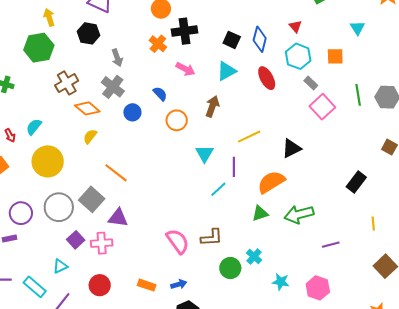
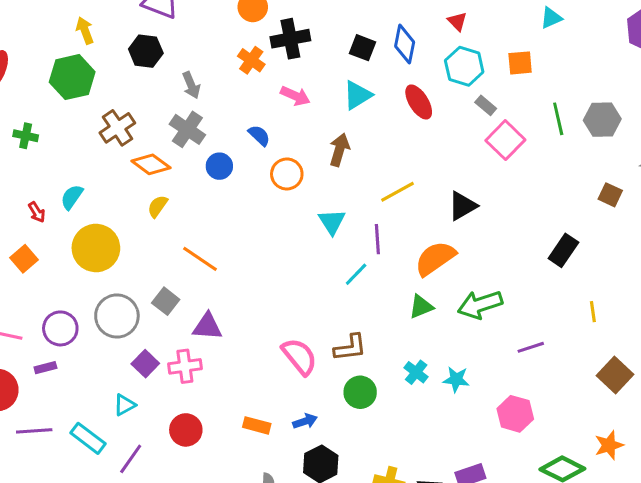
cyan triangle: (357, 28) -> (551, 18), turned 42
gray square: (92, 199) -> (166, 301), size x0.7
green circle: (230, 268) -> (360, 392), moved
cyan star: (281, 282) -> (456, 379), moved

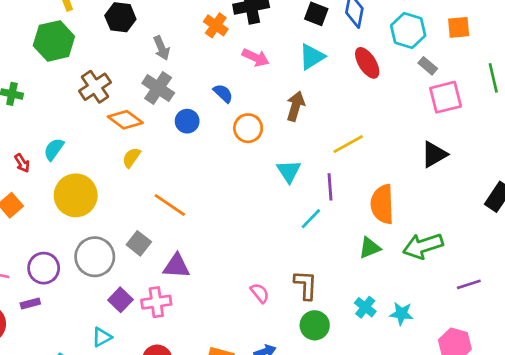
pink square: (505, 140) -> (446, 97), turned 32
black triangle: (462, 206) -> (434, 154), moved
orange semicircle: (435, 258) -> (382, 204), turned -57
brown L-shape: (350, 348) -> (306, 285), turned -80
pink semicircle: (299, 356) -> (260, 293), size x0.6

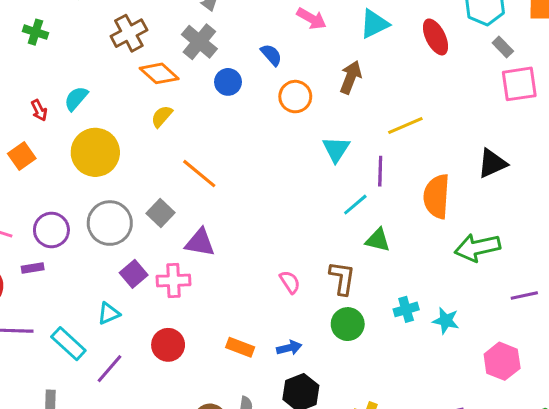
black triangle: (434, 154) -> (492, 163), moved
green triangle: (370, 248) -> (378, 240), moved, turned 30
cyan cross: (365, 307) -> (406, 309), turned 30

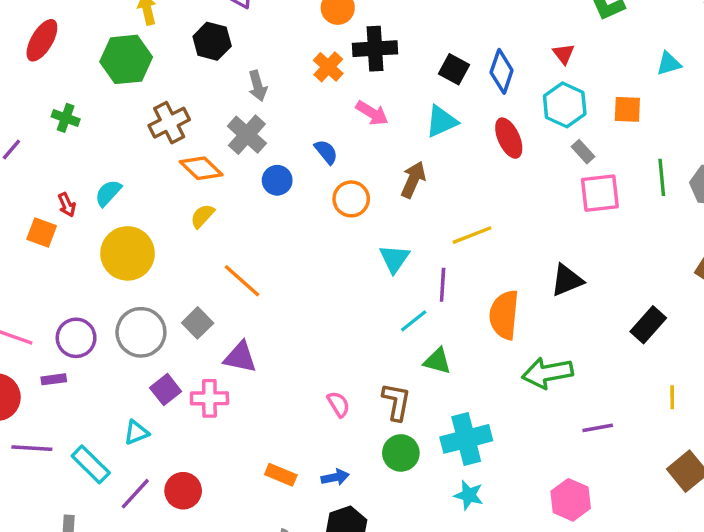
orange square: (22, 156) -> (42, 233), moved, turned -36
cyan cross: (406, 309) -> (466, 439), size x1.8
cyan star: (446, 321) -> (469, 495), moved
red circle: (168, 345) -> (183, 491), moved

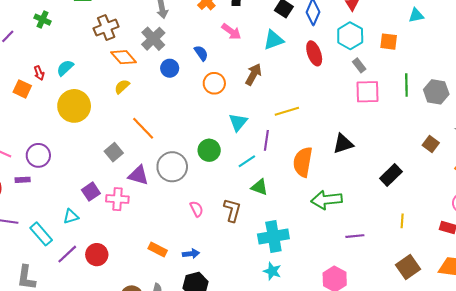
gray circle: (141, 332) -> (172, 167), moved
green circle: (401, 453) -> (209, 150), moved

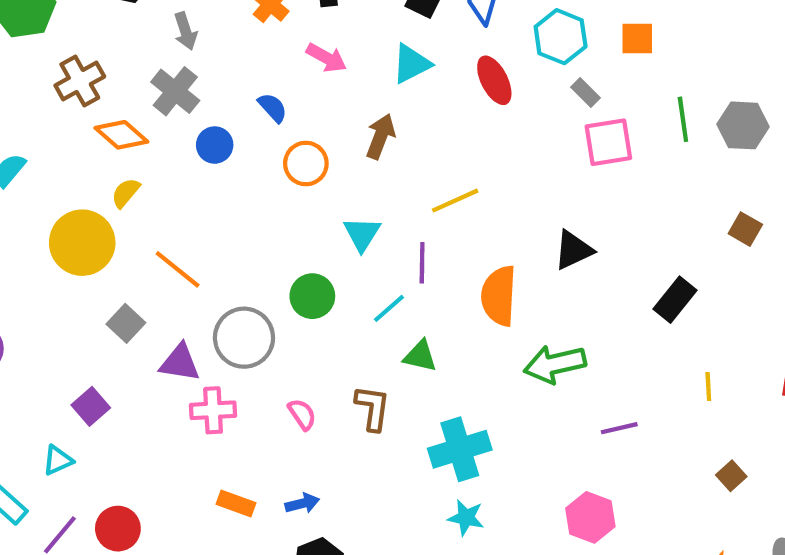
yellow circle: (74, 106) -> (82, 243), moved
pink cross: (117, 199) -> (213, 410), moved
brown square: (408, 267) -> (731, 476), size x0.6

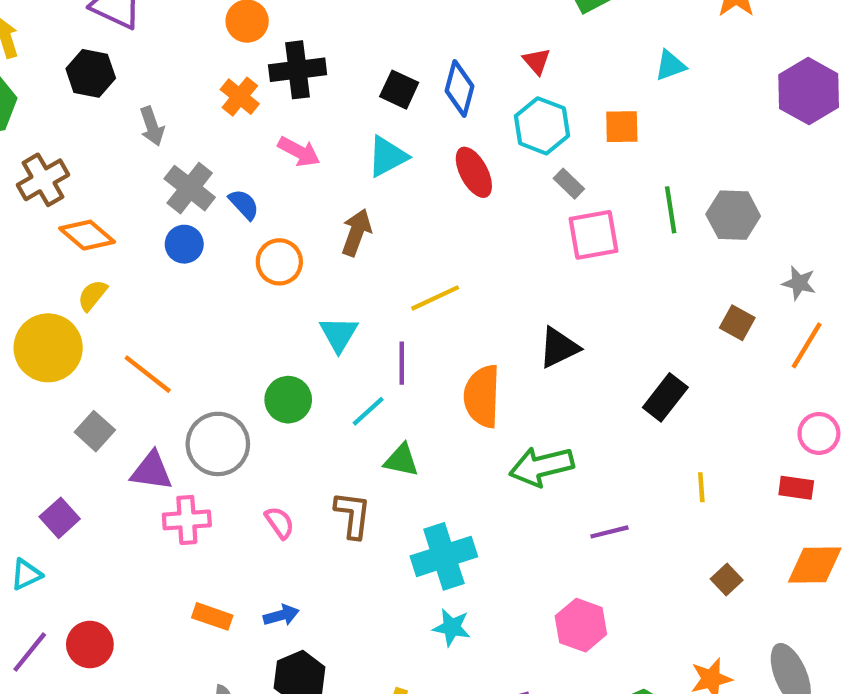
gray cross: (175, 91) -> (190, 188), moved

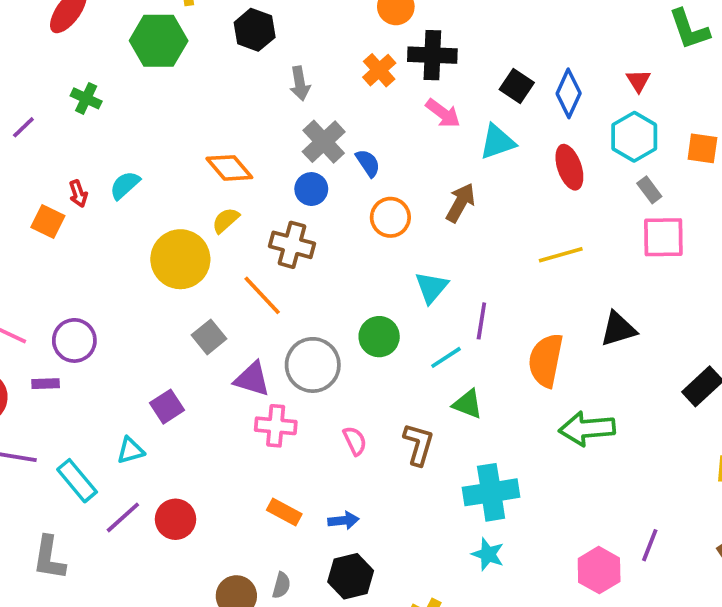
pink arrow: (299, 152) -> (443, 113), moved
brown cross: (43, 180) -> (292, 245), moved, turned 36
yellow line: (435, 298) -> (561, 255), moved
purple line: (609, 532) -> (650, 545), moved, turned -64

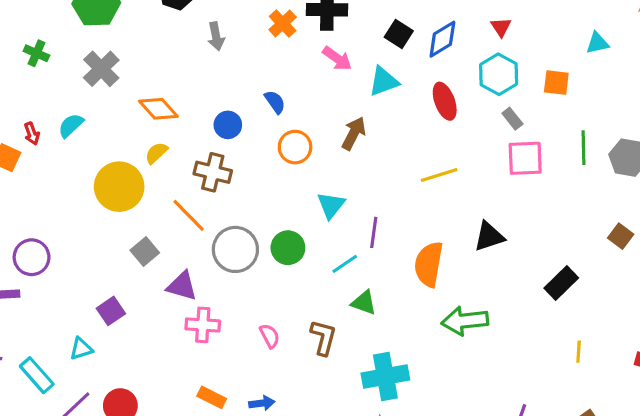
blue diamond: (569, 93) -> (442, 39), turned 36
gray cross: (324, 142) -> (101, 69), moved
gray circle: (313, 365) -> (235, 249), moved

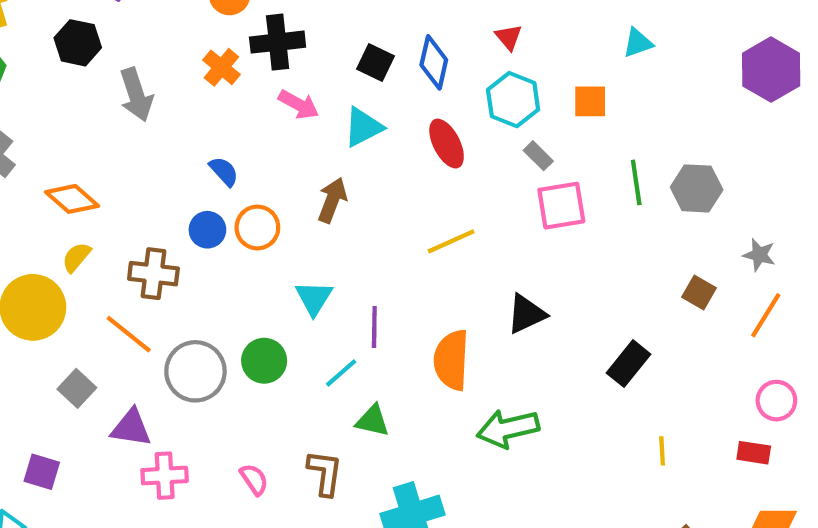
gray arrow: (216, 36) -> (136, 95), size x1.4
blue diamond: (442, 39) -> (434, 62), turned -39
blue circle: (228, 125) -> (207, 230), moved
purple square: (111, 311) -> (42, 472), turned -32

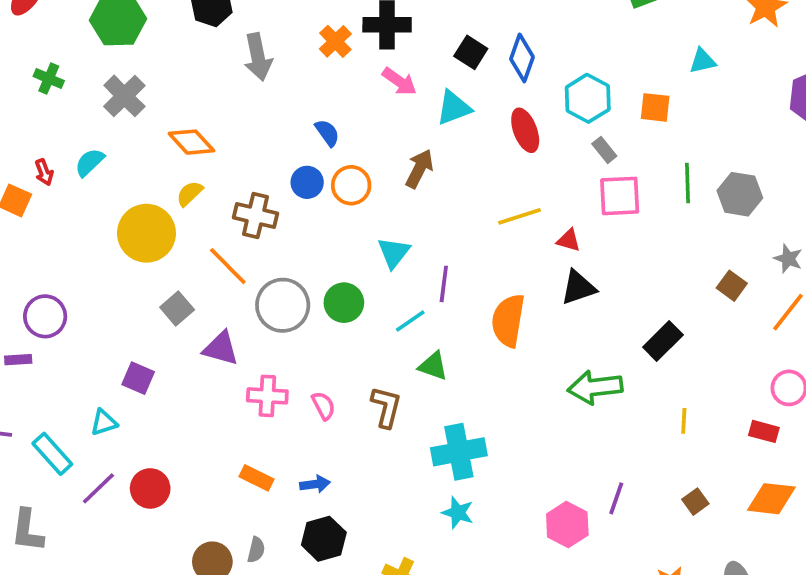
red triangle: (509, 37) -> (569, 240), moved, turned -40
green arrow: (508, 429) -> (595, 387), moved
pink cross: (165, 476) -> (267, 396), moved

